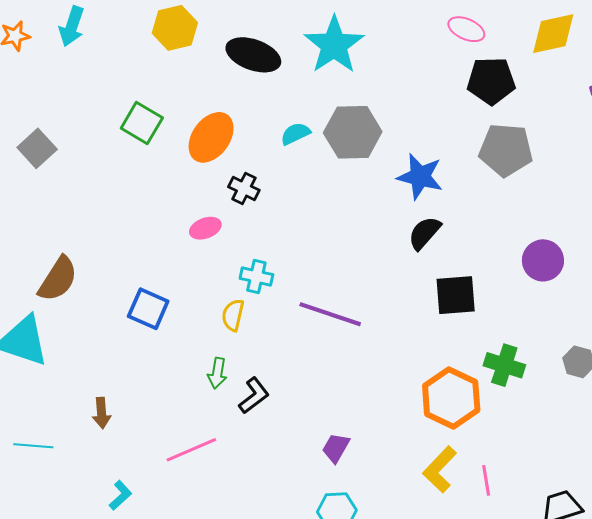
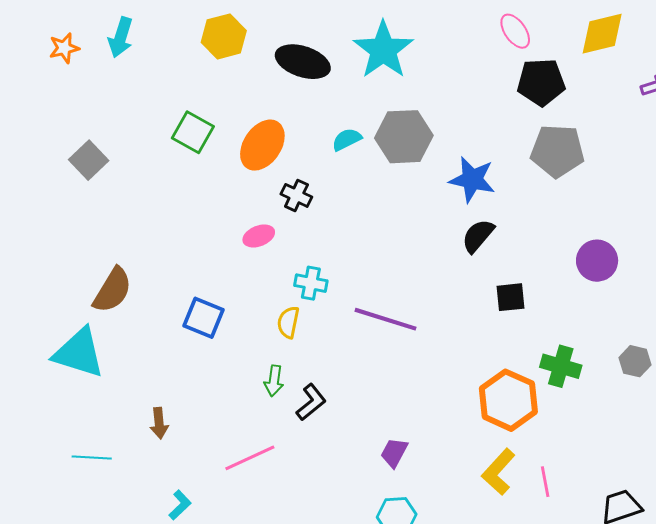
pink ellipse: (466, 29) -> (515, 31), turned 33
black square: (456, 295) -> (510, 297), size x0.7

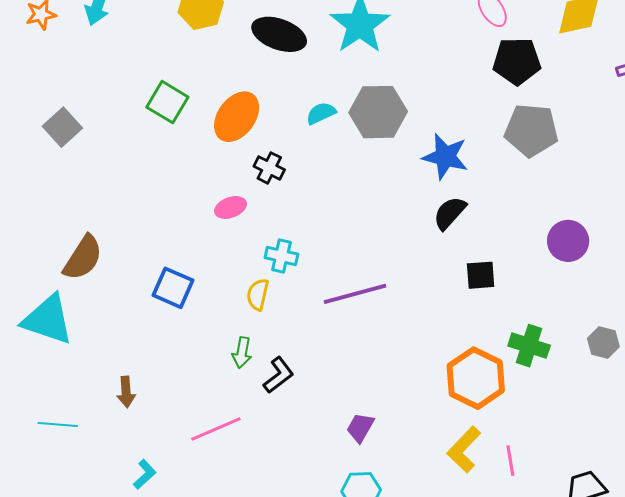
purple line: (386, 319) -> (355, 294), turned -34

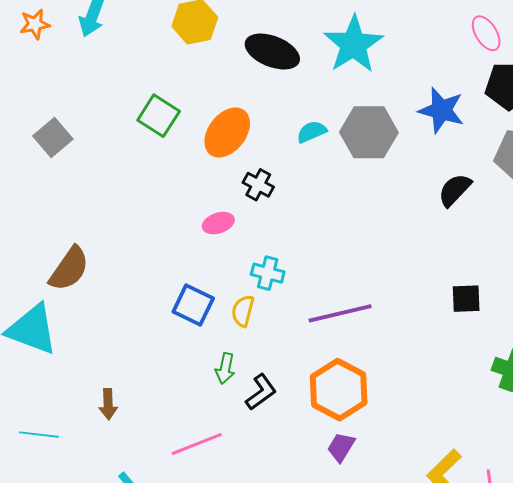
blue star: (445, 157) -> (441, 110), moved
black semicircle: (450, 213) -> (455, 190), moved
blue square: (173, 288) -> (193, 305), moved
orange hexagon: (476, 378) -> (339, 390), moved

